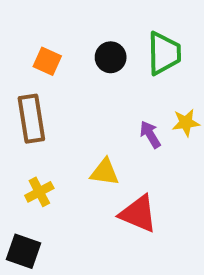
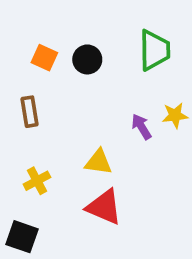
black circle: (111, 57) -> (87, 59), moved
brown rectangle: (31, 119) -> (29, 112), size x0.7
red triangle: (138, 214) -> (104, 207), moved

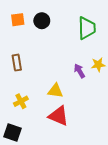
orange square: (44, 58) -> (18, 20), moved, turned -32
black circle: (87, 59) -> (42, 21), moved

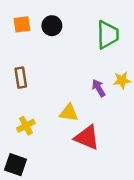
red triangle: (59, 116) -> (87, 137), moved

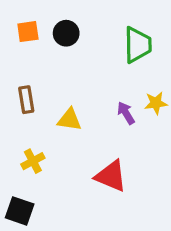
yellow triangle: (69, 113) -> (69, 120), moved

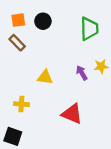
brown rectangle: (26, 100) -> (17, 43), moved, turned -35
yellow cross: (33, 161) -> (21, 104), turned 32

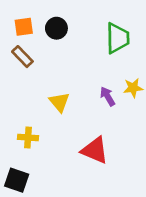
yellow triangle: (45, 77) -> (59, 102), turned 42

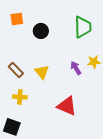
black circle: (56, 28) -> (41, 31), moved
brown rectangle: (22, 57) -> (16, 70), moved

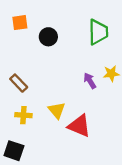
yellow triangle: (42, 72) -> (57, 110), moved

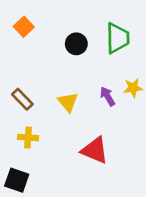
orange square: (20, 23) -> (24, 27), turned -35
black circle: (48, 37) -> (76, 44), moved
yellow triangle: (57, 110) -> (68, 102), moved

